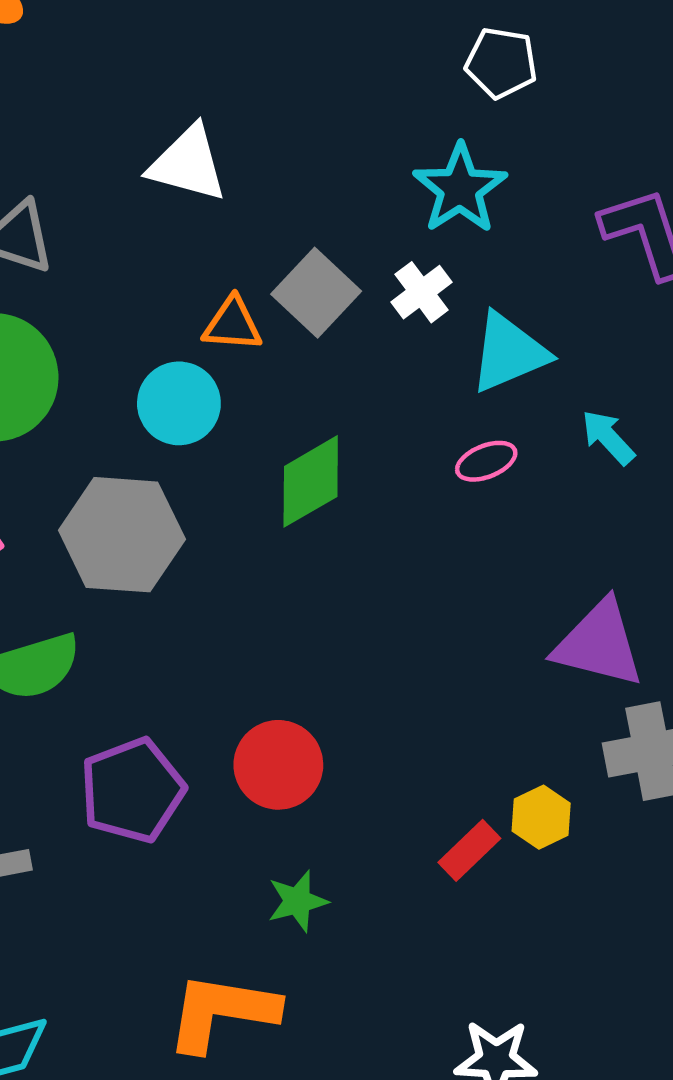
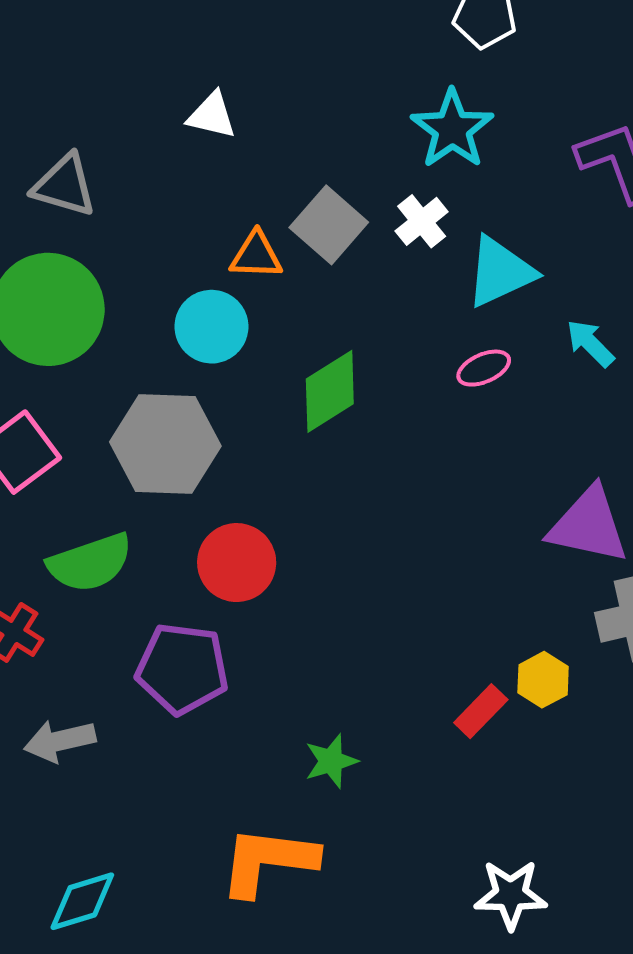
white triangle: (188, 164) -> (212, 115), size x0.7
red circle: (278, 765) -> (237, 563), moved
purple pentagon: (132, 790) -> (182, 669), turned 30

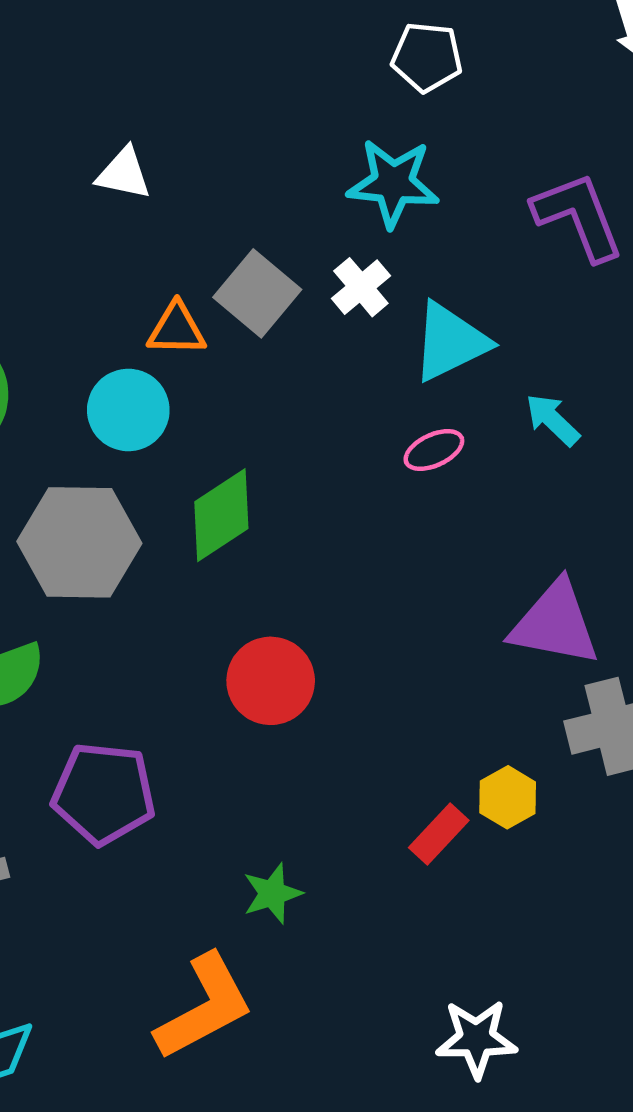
cyan star: (452, 129) -> (393, 183), turned -30
green diamond: (330, 391) -> (221, 515), moved
red circle: (237, 563) -> (271, 681), moved
orange L-shape: (268, 861) -> (204, 1007), turned 146

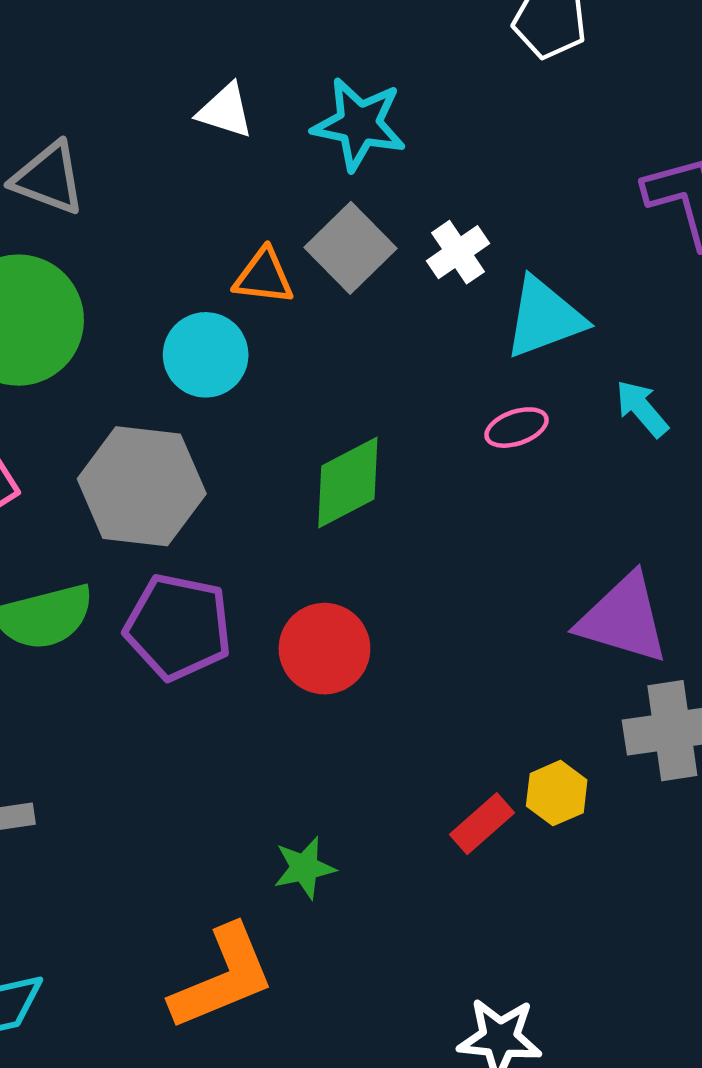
cyan star: (393, 183) -> (359, 124), moved
green diamond: (221, 515) -> (348, 482), moved
purple pentagon: (104, 793) -> (178, 627), moved

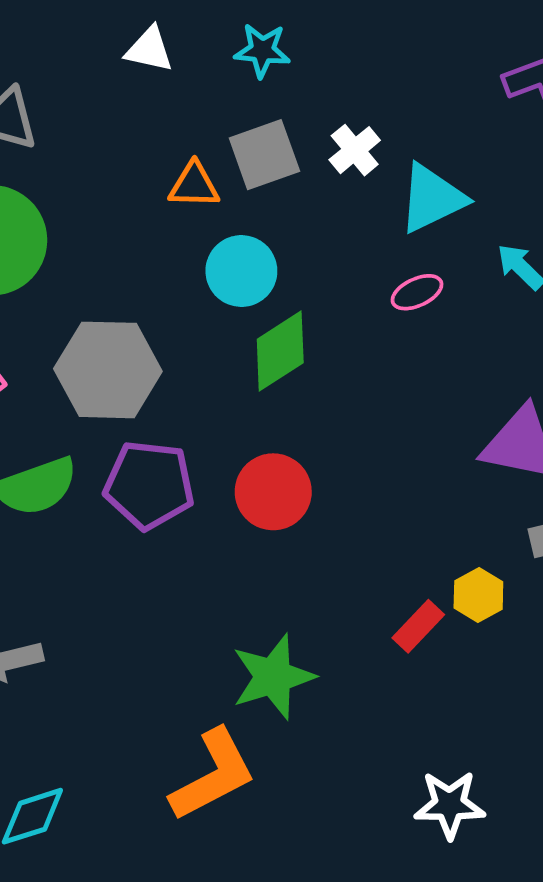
cyan star: (359, 124) -> (262, 50), size x0.7
gray square: (350, 248) -> (264, 155), turned 30
cyan circle: (206, 355) -> (241, 271), moved
green star: (304, 868) -> (273, 677), size x1.6

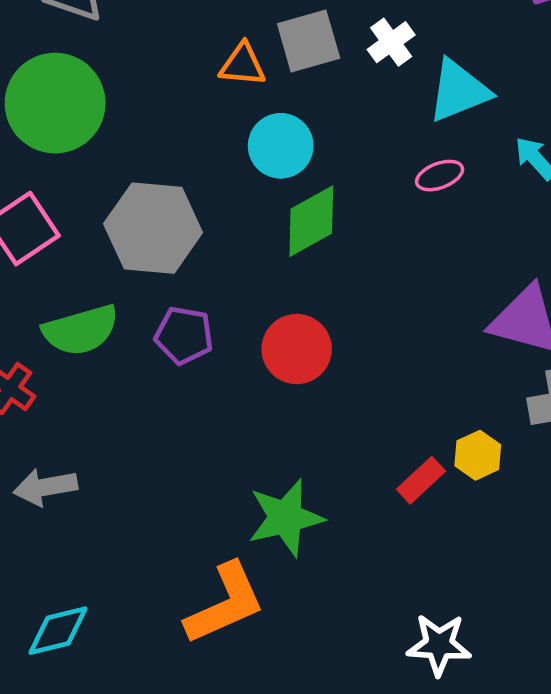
purple pentagon: (149, 485) -> (184, 335), size x0.7

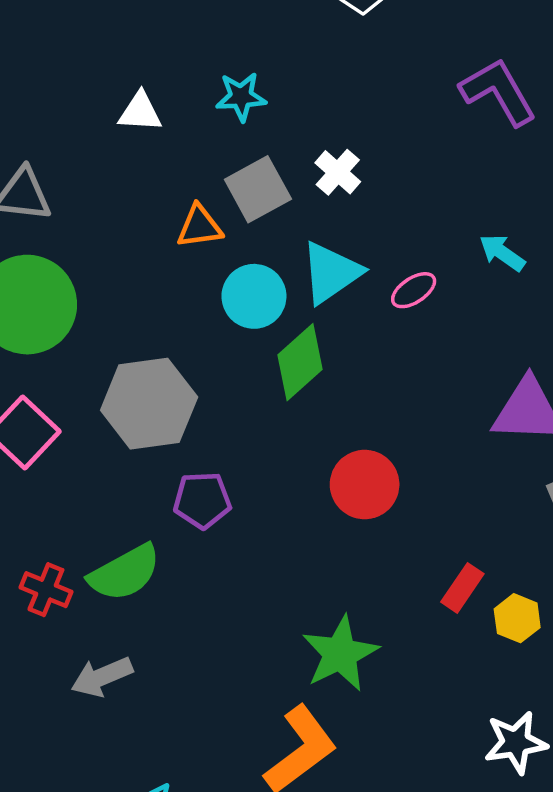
cyan triangle: (459, 91) -> (331, 273), moved
green semicircle: (81, 330) -> (125, 573), moved
red circle: (297, 349) -> (365, 485), moved
yellow hexagon: (478, 455) -> (517, 618), moved

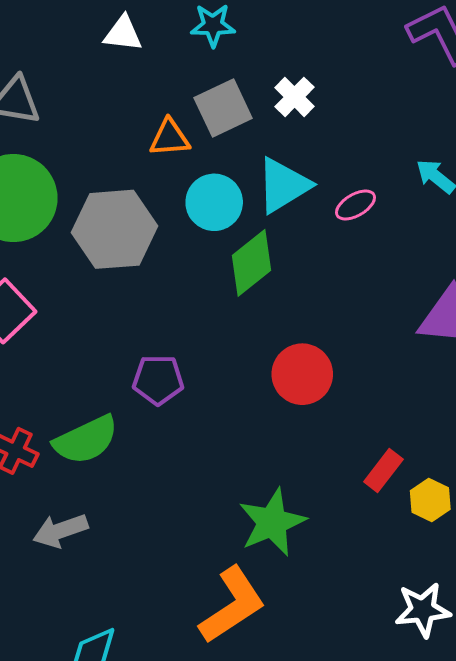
gray hexagon: (149, 404) -> (115, 229), moved

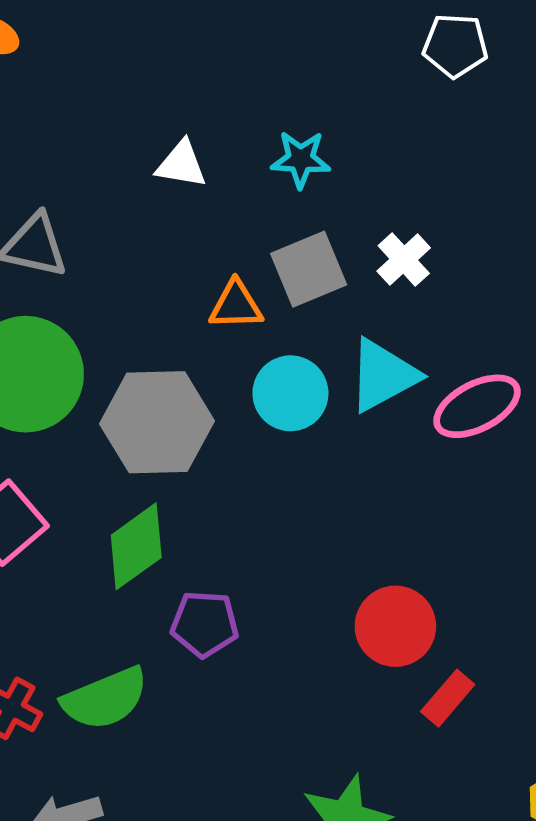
pink ellipse: (355, 205) -> (477, 406), size x1.6
green diamond: (251, 263) -> (136, 546), moved
red rectangle: (383, 470) -> (448, 698), moved

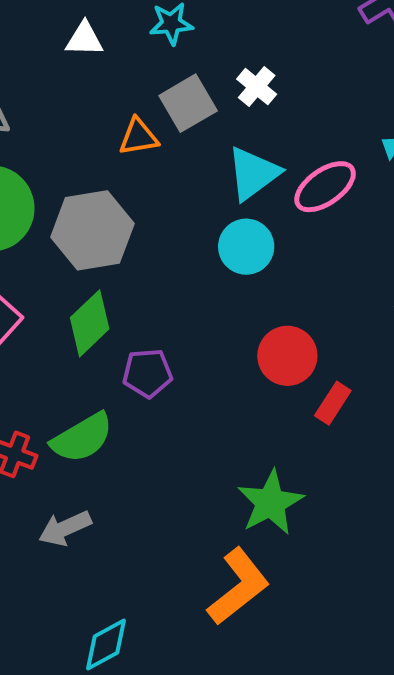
cyan circle: (290, 393) -> (246, 247), moved

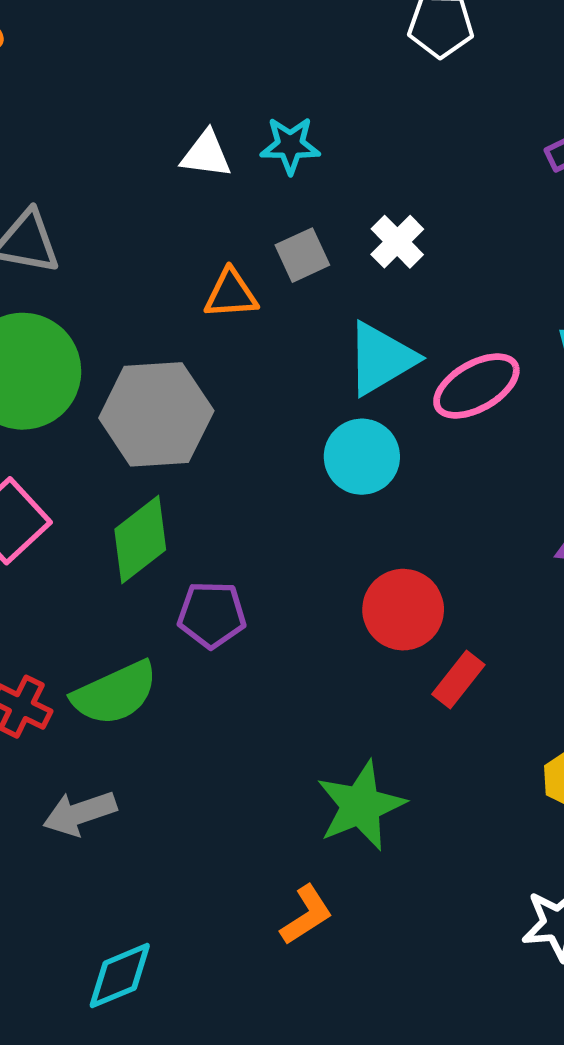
white triangle: (84, 39) -> (206, 154), moved
gray square: (188, 103) -> (302, 255), size x0.7
orange L-shape: (238, 587) -> (306, 915), size x0.6

